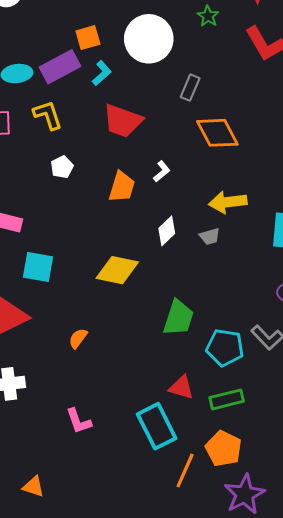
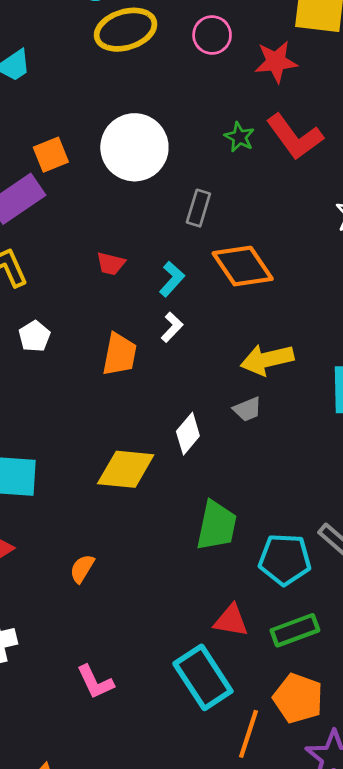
green star: (208, 16) -> (239, 137), moved
cyan L-shape: (102, 73) -> (172, 279), moved
red trapezoid: (123, 121) -> (111, 264), size x0.5
white diamond: (167, 231) -> (188, 434), moved

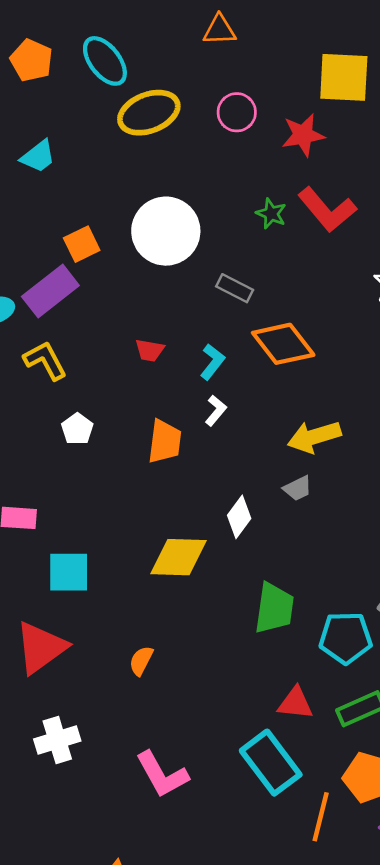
gray rectangle: (198, 208) -> (235, 288), turned -76
pink L-shape: (95, 682) -> (162, 774), size x1.4

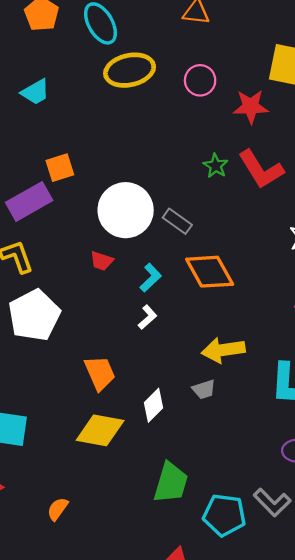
white circle: (166, 231) -> (126, 210), moved
white pentagon: (77, 429) -> (34, 315), size x2.0
orange trapezoid: (165, 441) -> (100, 373), moved, turned -39

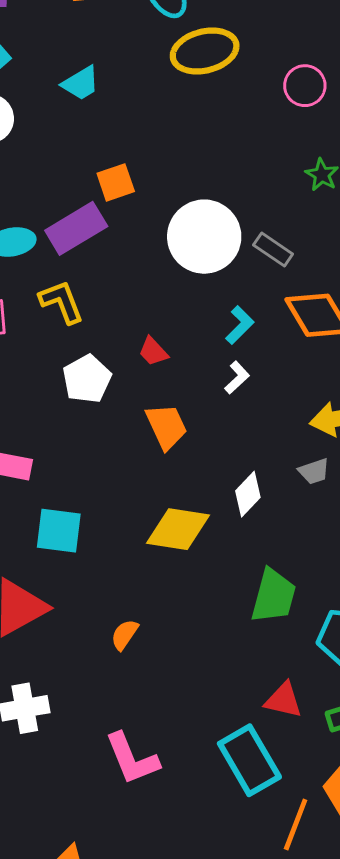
pink circle: (200, 80) -> (305, 86), moved
red trapezoid: (102, 261) -> (153, 351), moved, turned 30
white pentagon: (34, 315) -> (87, 379), size x0.7
orange trapezoid: (100, 373) -> (166, 426), moved

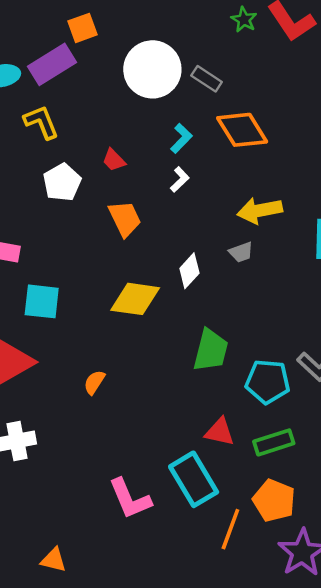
pink L-shape: (132, 759) -> (130, 499), moved

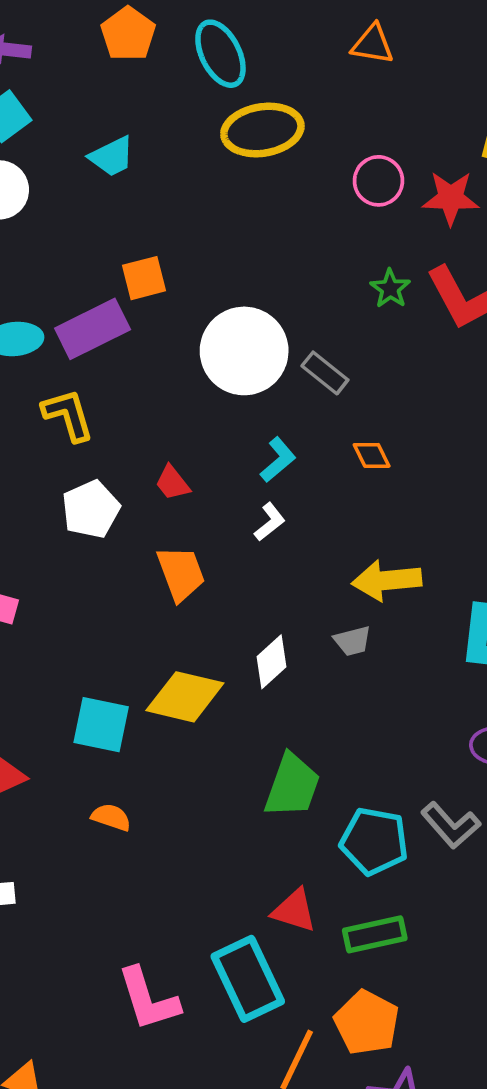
orange diamond: (242, 130) -> (372, 455), size x0.5
cyan square: (42, 301) -> (101, 725), moved
orange semicircle: (94, 382) -> (111, 817), turned 70

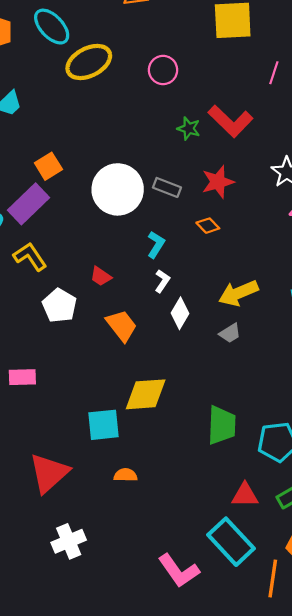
red star: (451, 198) -> (218, 182), moved
white diamond: (272, 662) -> (180, 313), moved

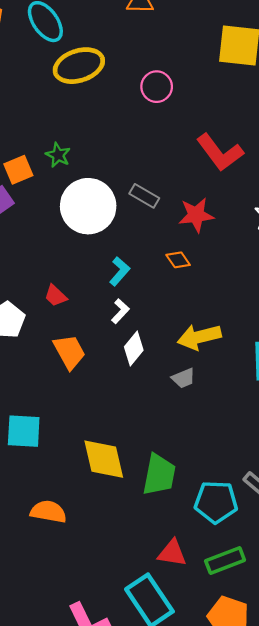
green star: (189, 128) -> (58, 155), moved
gray rectangle: (167, 187) -> (144, 196), moved
yellow diamond: (146, 394) -> (104, 459), moved, turned 72
cyan square: (104, 425) -> (24, 431), moved
orange semicircle: (126, 475) -> (48, 512), size x1.4

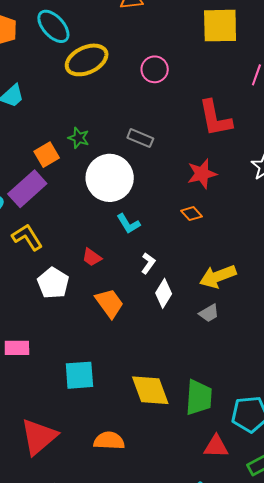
red L-shape: (220, 152) -> (215, 118), turned 33
gray rectangle: (144, 196) -> (140, 138), moved
cyan L-shape: (120, 271) -> (128, 224), moved, turned 115
red triangle: (172, 553) -> (216, 446), moved

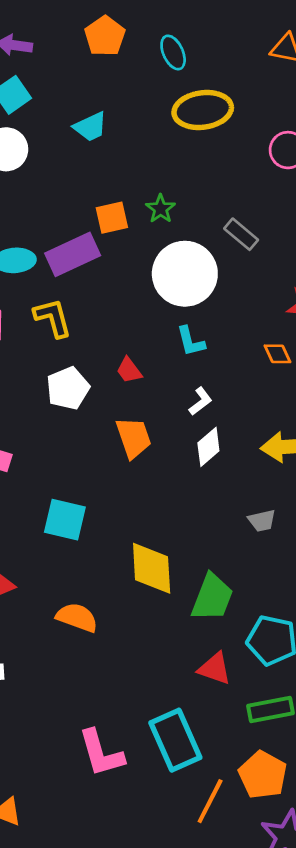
cyan ellipse: (53, 26) -> (173, 52), size x0.7
gray trapezoid: (209, 313) -> (262, 521), moved

